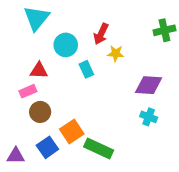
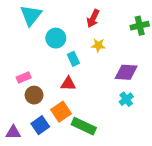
red arrow: (101, 34) -> (93, 18), moved
red triangle: (39, 71) -> (68, 84), moved
cyan cross: (149, 117) -> (126, 99), turned 32

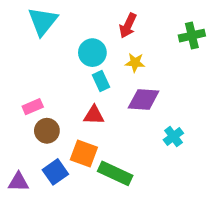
cyan circle: (56, 38) -> (92, 53), moved
purple diamond: (126, 72) -> (144, 99), moved
orange square: (61, 112) -> (84, 154), turned -36

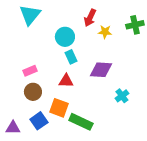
yellow star: (135, 63) -> (105, 32), moved
pink rectangle: (33, 107) -> (30, 71), moved

